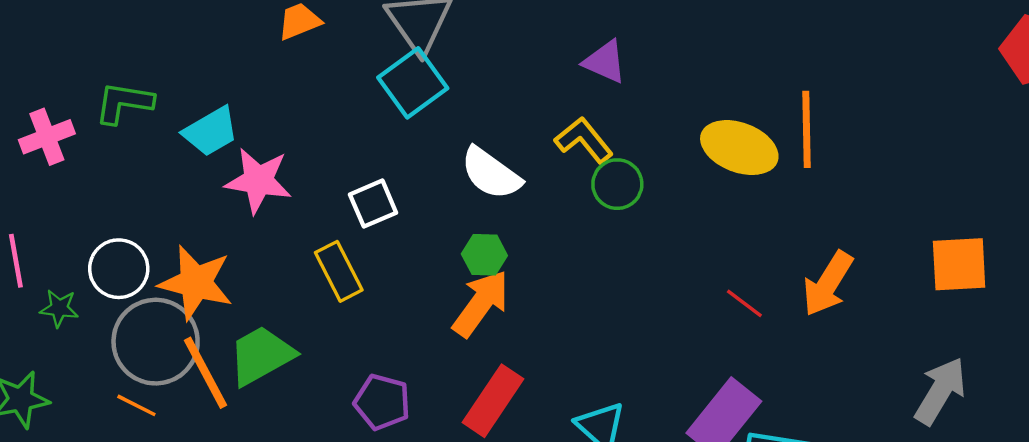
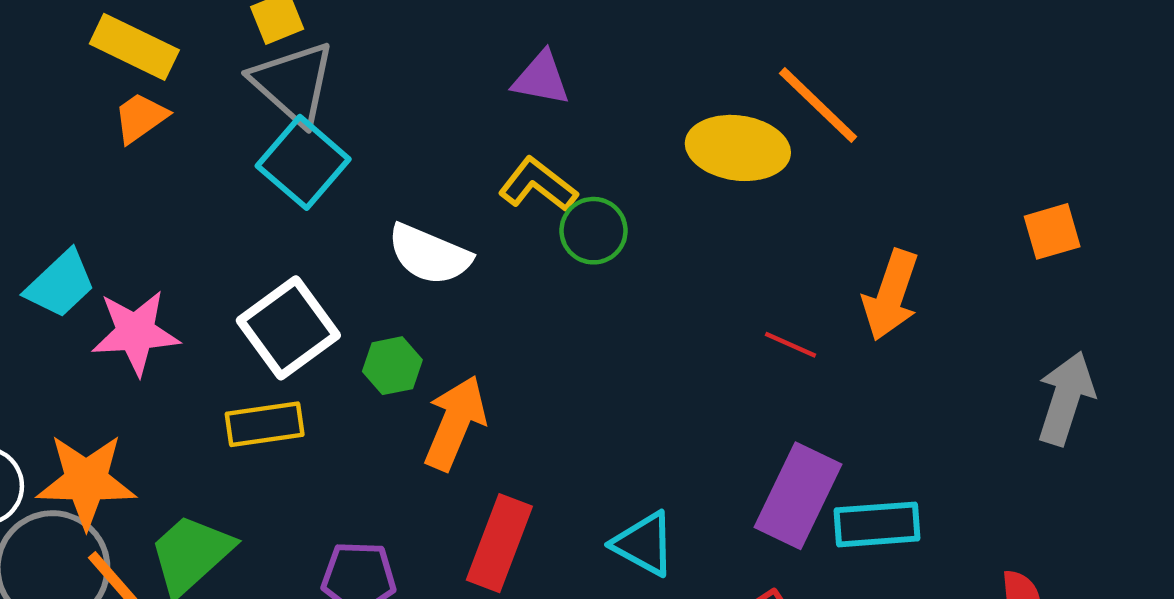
orange line: (807, 129) -> (818, 105), turned -32
white square: (373, 204) -> (288, 328), size x1.5
green hexagon: (484, 255) -> (392, 366), moved
orange square: (959, 264) -> (1052, 231), size x0.7
yellow rectangle: (339, 271) -> (265, 424), turned -58

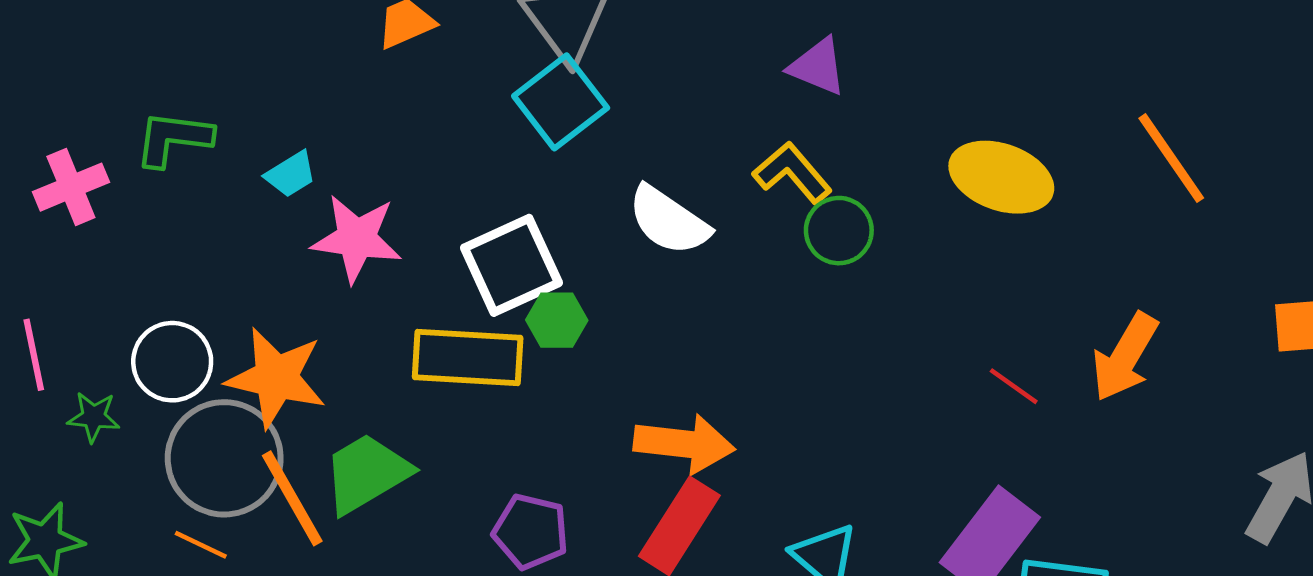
orange line: (818, 105) -> (1171, 158), moved
cyan trapezoid: (60, 284) -> (291, 174), size x0.7
green hexagon: (392, 366) -> (557, 320), moved
orange arrow: (455, 423) -> (684, 444), moved, turned 62
yellow rectangle: (265, 424) -> (468, 358), size x1.4

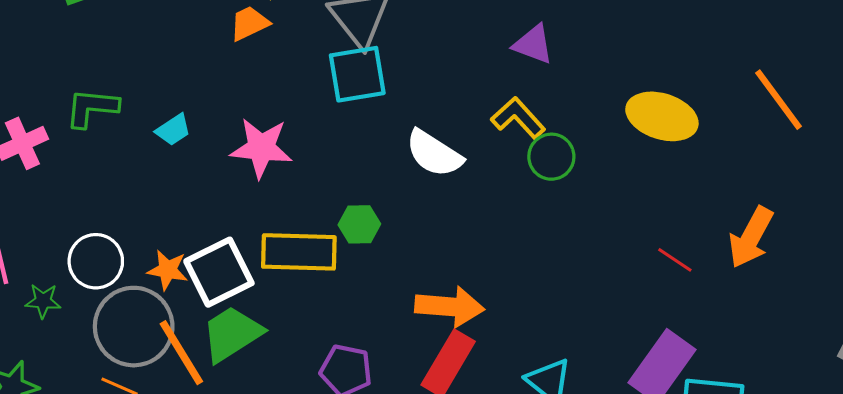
cyan square: (561, 102) -> (357, 74), turned 30
pink star: (357, 238) -> (261, 148), moved
white square: (511, 265) -> (219, 272), moved
orange star: (276, 378) -> (168, 270), size x0.6

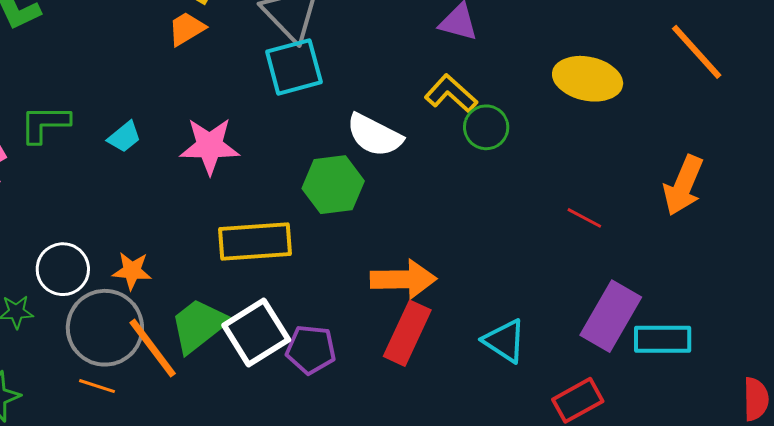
green hexagon: (359, 224) -> (333, 185), moved, size x1.5
red line: (675, 260) -> (584, 218), moved
white square: (219, 272) -> (256, 332), moved

